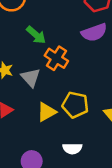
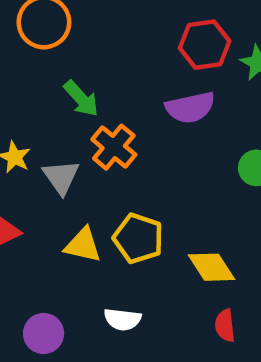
yellow triangle: (47, 112) -> (83, 245), turned 35

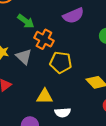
yellow pentagon: (138, 238) -> (61, 62), moved
yellow triangle: (83, 245) -> (45, 96), moved

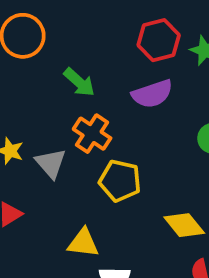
green arrow: (26, 21) -> (79, 82), moved

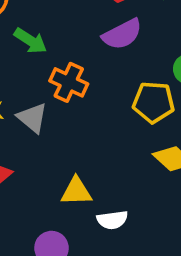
green arrow: (79, 82) -> (30, 41), moved
yellow pentagon: (120, 181) -> (154, 102), moved

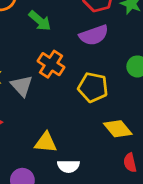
green arrow: (30, 41) -> (40, 21), moved
yellow pentagon: (154, 102) -> (93, 87), moved

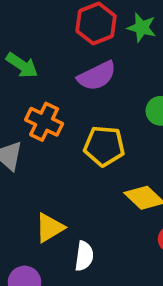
yellow triangle: (46, 142) -> (50, 228), turned -30
white semicircle: (68, 166) -> (84, 256), turned -75

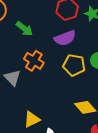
yellow pentagon: (104, 146) -> (74, 65), moved

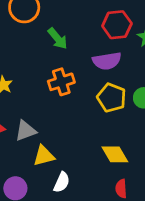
orange cross: (34, 61) -> (61, 82), turned 30
gray triangle: (12, 78) -> (26, 131), moved, turned 42

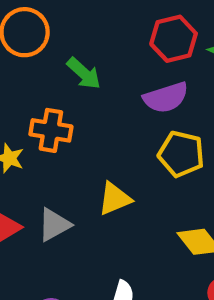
orange cross: (61, 82) -> (51, 130), moved, turned 35
yellow triangle: (44, 156) -> (115, 199), moved

